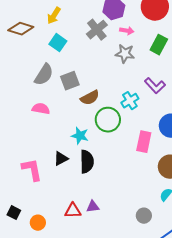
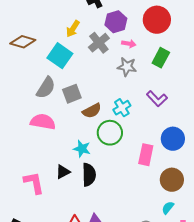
yellow arrow: (54, 16) -> (73, 29), moved
cyan square: (58, 43) -> (60, 56), size x1.4
cyan cross: (130, 101) -> (122, 108), moved
pink semicircle: (41, 109) -> (43, 122), size x1.4

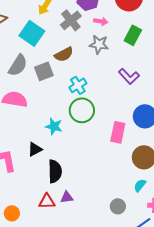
cyan cross: (122, 108) -> (78, 85), moved
brown semicircle: (92, 111) -> (64, 54), moved
black semicircle: (89, 175) -> (55, 171), moved

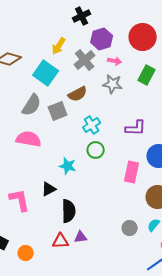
purple L-shape: (129, 76) -> (136, 128), moved, turned -45
green circle: (82, 110) -> (96, 150), size x0.7
gray circle: (118, 206) -> (130, 228), moved

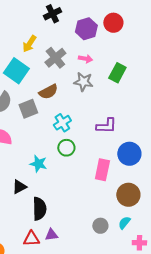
red circle: (143, 37) -> (113, 23), moved, size x0.7
purple hexagon: (102, 39) -> (86, 29), moved

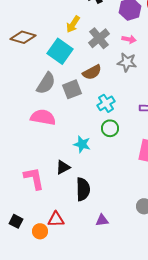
purple triangle: (51, 235) -> (102, 220), moved
red triangle: (31, 239) -> (56, 219), moved

